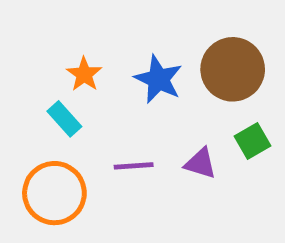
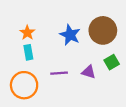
orange star: (84, 74) -> (27, 33), moved
cyan rectangle: (64, 119) -> (28, 52), turned 32

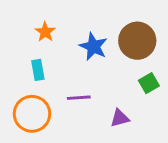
orange star: (27, 33) -> (45, 32), moved
purple triangle: (89, 72) -> (120, 118), moved, turned -32

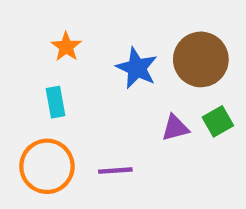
purple line: (79, 98) -> (115, 171), moved
purple triangle: (120, 118) -> (175, 128), moved

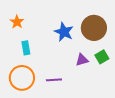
orange star: (66, 47) -> (17, 22), moved

